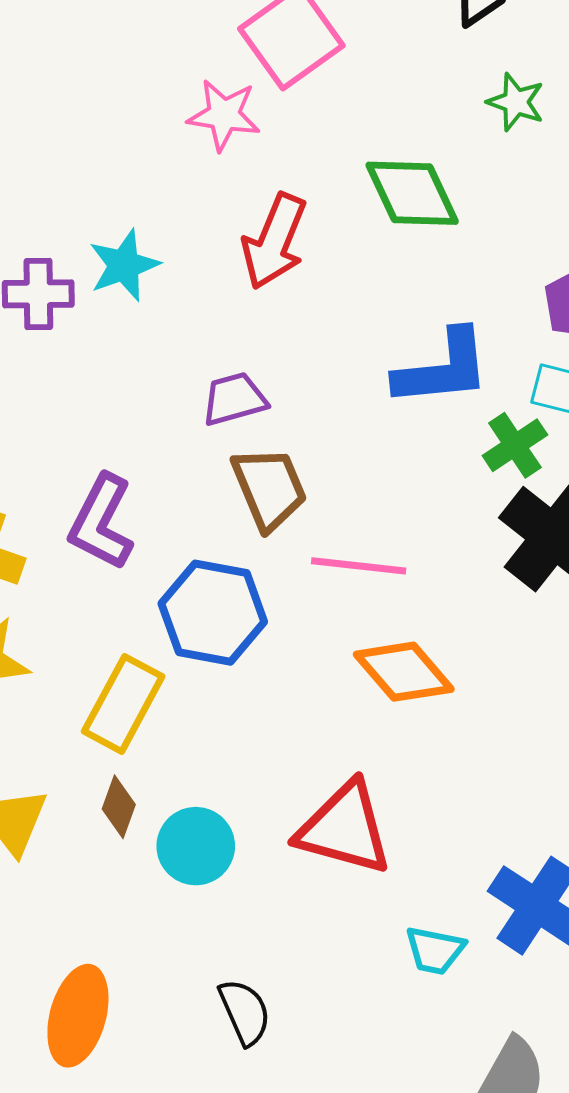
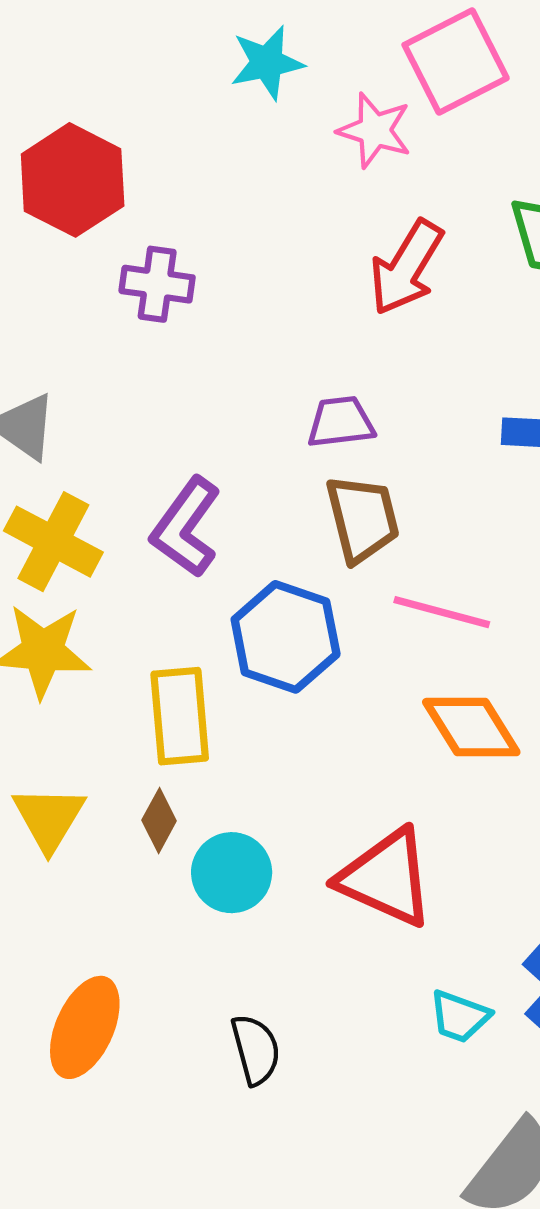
cyan star: (124, 265) -> (267, 63), moved
yellow rectangle: (123, 704) -> (180, 716), turned -42

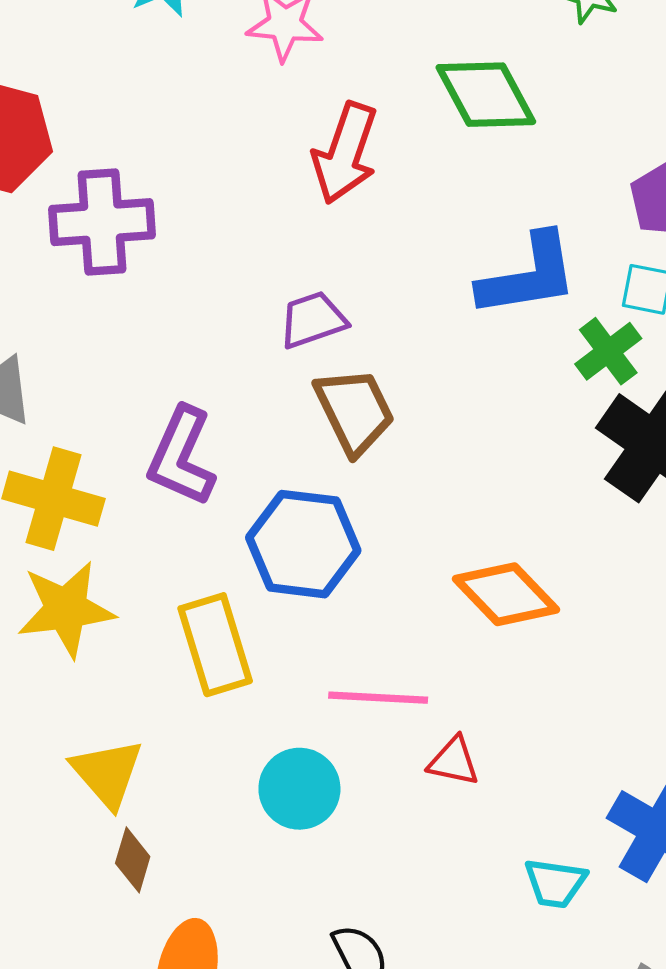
purple cross: (157, 284) -> (102, 222), size x1.4
pink line: (442, 612) -> (378, 698), moved
brown diamond: (159, 820) -> (133, 860), moved
red triangle: (386, 878) -> (454, 761), size x0.5

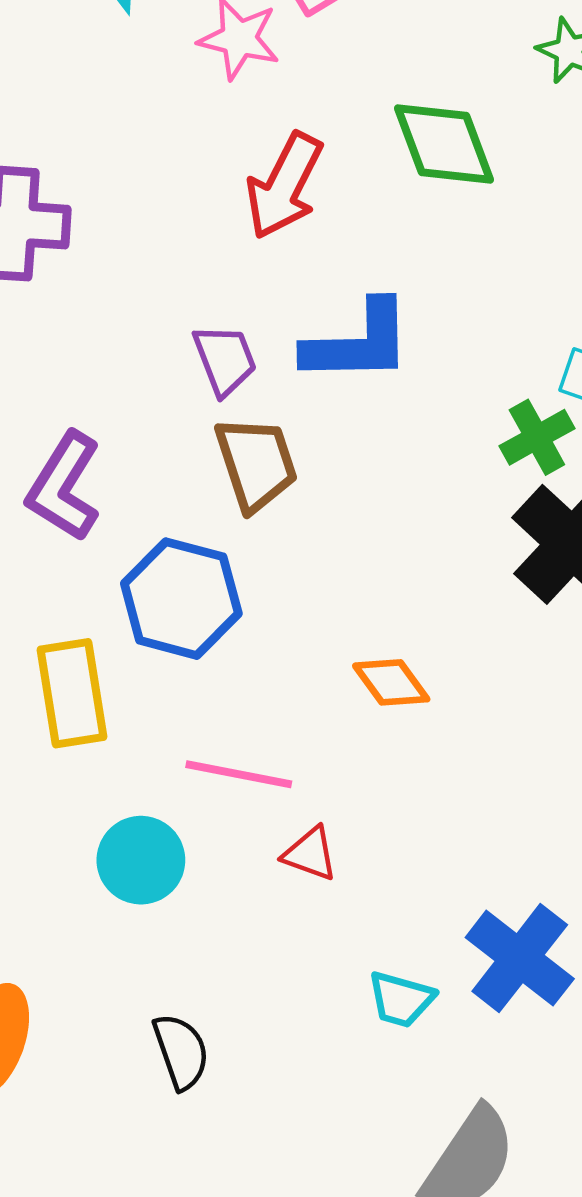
blue L-shape: (528, 275) -> (358, 342), moved
purple trapezoid: (313, 320) -> (225, 360), turned 80
orange diamond: (506, 594) -> (391, 682), size x0.7

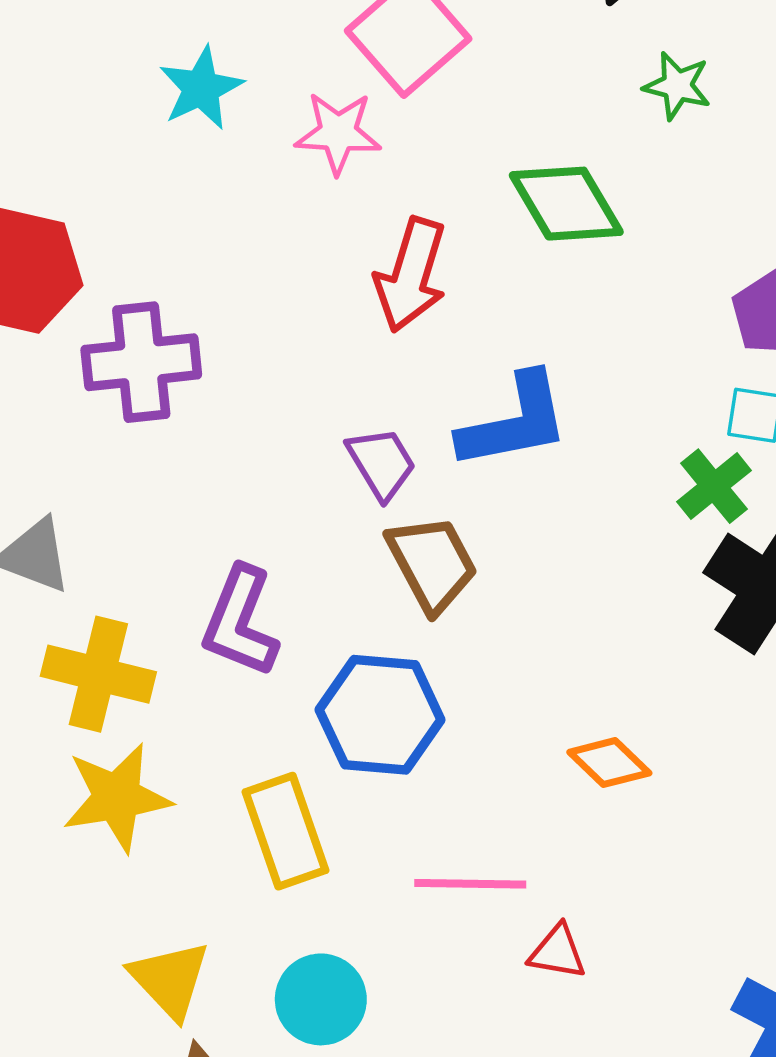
cyan circle: (141, 860) -> (321, 999), moved

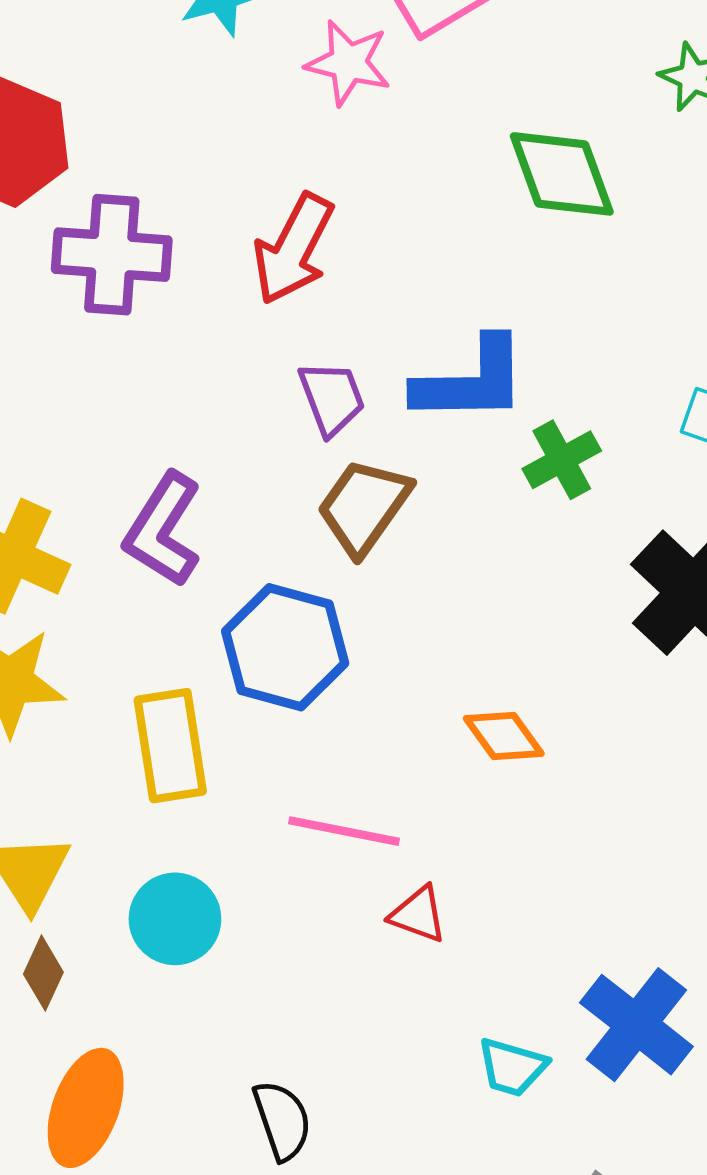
red arrow: (411, 275) -> (293, 249), moved
green cross: (714, 486) -> (562, 460), moved
brown trapezoid: (432, 563) -> (364, 507), turned -127

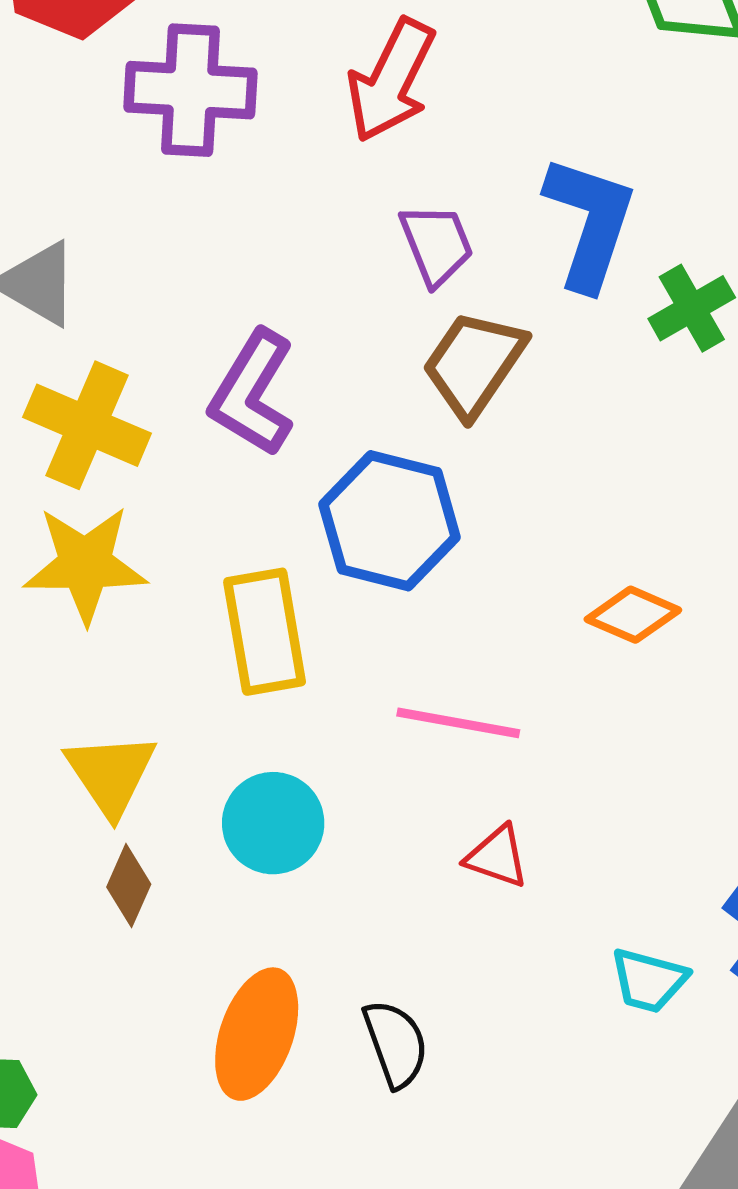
blue L-shape: (471, 381) -> (590, 223), turned -70
orange diamond: (504, 736) -> (633, 615), turned -30
red triangle: (418, 914) -> (497, 857), moved
orange ellipse: (86, 1108) -> (257, 1034), moved

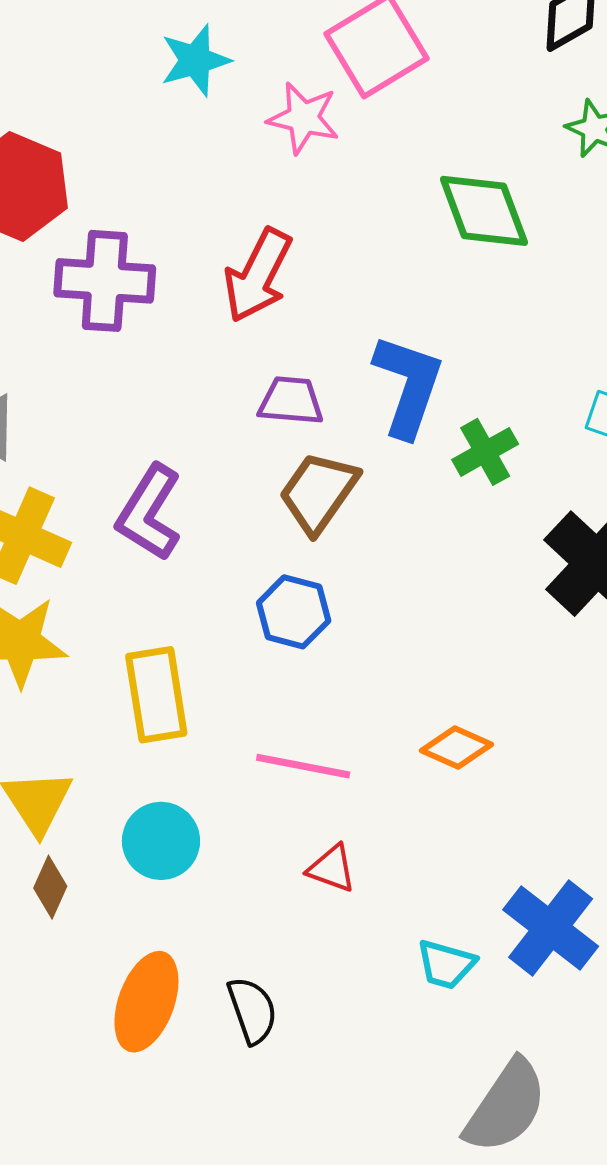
purple trapezoid: (436, 244) -> (291, 401), turned -64
blue hexagon: (390, 521) -> (294, 612), moved, size x0.7
orange diamond: (633, 615) -> (456, 748), moved

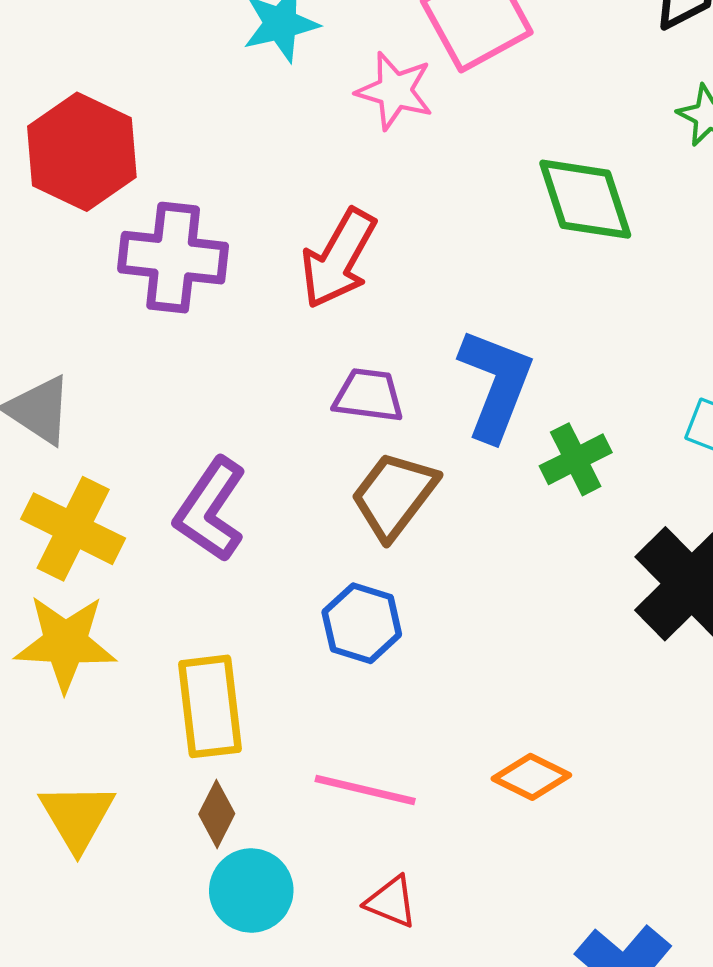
cyan circle: (161, 841) -> (251, 891), moved
brown diamond: (50, 887) -> (217, 814), moved

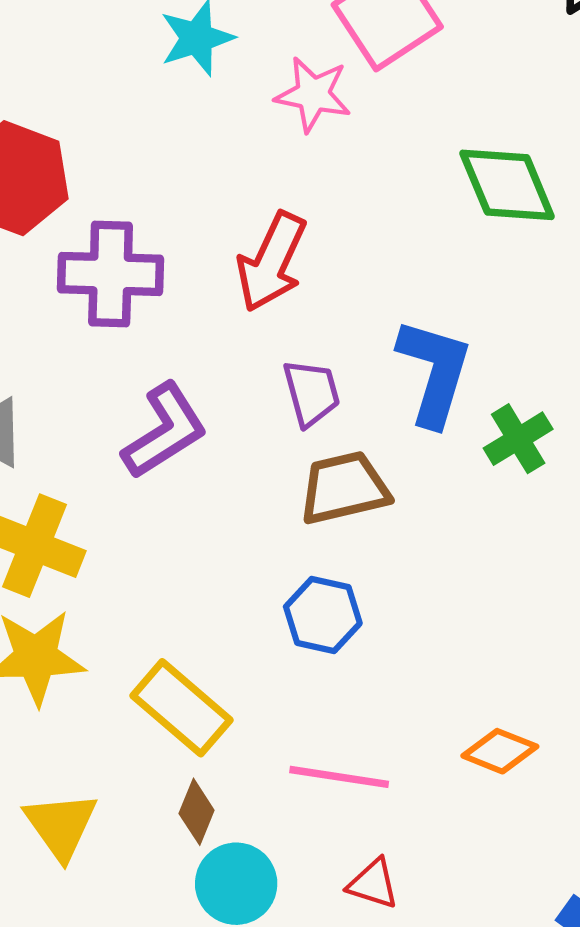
purple trapezoid: (368, 395) -> (311, 393), turned 72
brown trapezoid: (394, 495) -> (344, 488), turned 44
purple L-shape: (210, 510) -> (165, 431), moved, turned -152
yellow rectangle: (210, 706) -> (182, 708), turned -38

